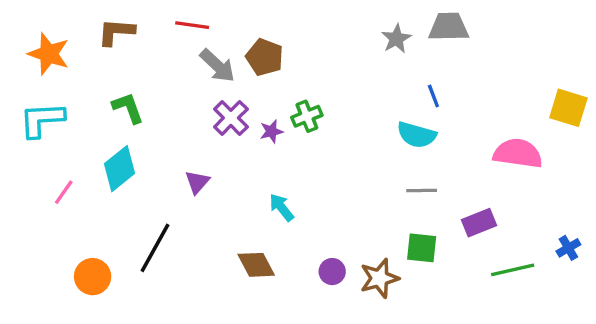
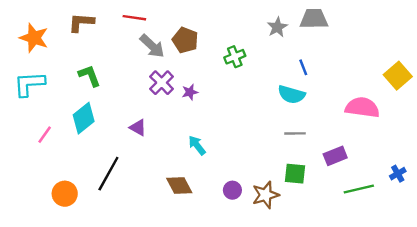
yellow square: (568, 108) -> (398, 76), turned 32
green cross: (307, 116) -> (235, 57), moved
purple triangle: (197, 182) -> (138, 128), turned -42

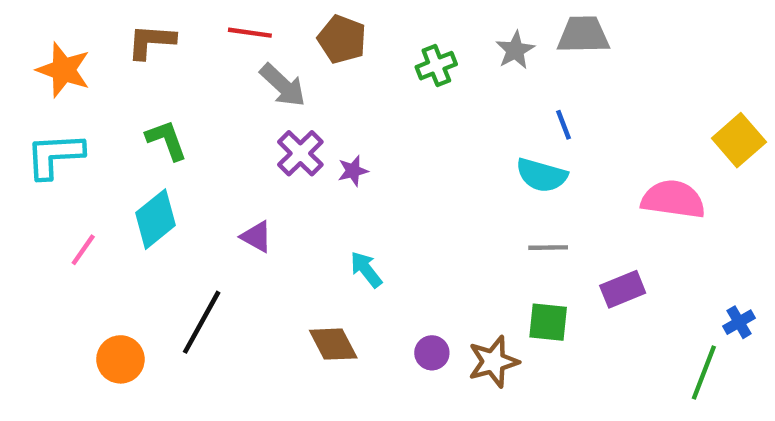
brown pentagon: (185, 40) -> (342, 39), moved
green cross: (235, 57) -> (436, 66), moved
green line: (359, 189) -> (704, 373), moved, turned -56

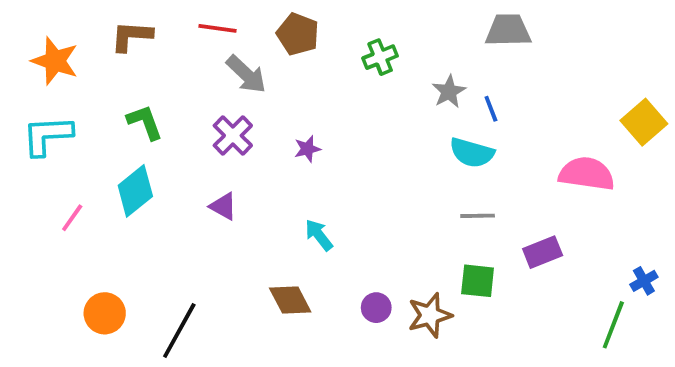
gray star: (515, 50) -> (449, 92), moved
purple cross: (300, 153) -> (233, 136), moved
black line: (202, 322) -> (179, 331), moved

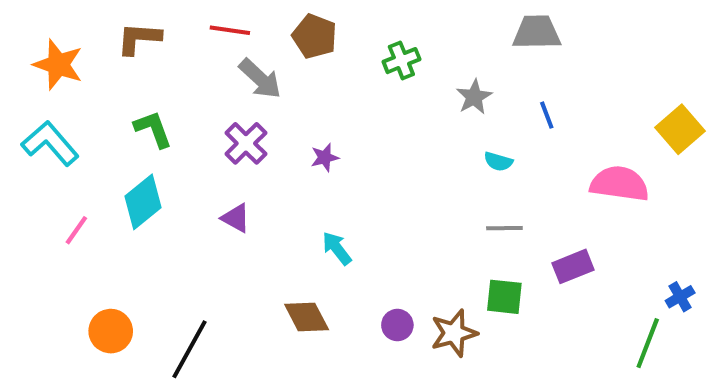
blue line: (491, 109) -> (547, 115), moved
cyan L-shape: (47, 136) -> (50, 143), turned 52
cyan semicircle: (472, 153) -> (498, 161), size x0.6

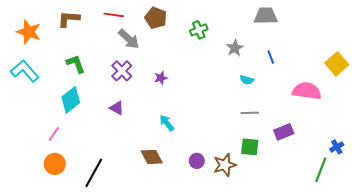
pink line: (76, 230) -> (54, 134), moved

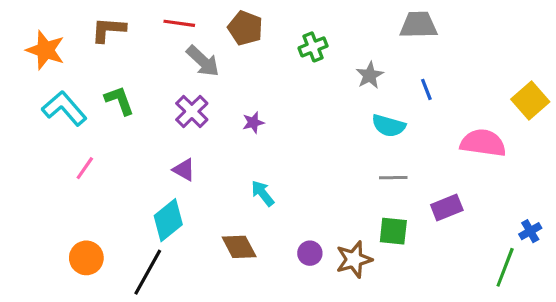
cyan L-shape: (25, 71) -> (64, 108), moved
cyan semicircle: (247, 80) -> (389, 126), size x1.5
cyan diamond: (71, 100) -> (168, 220), moved
pink line: (54, 134) -> (85, 168), moved

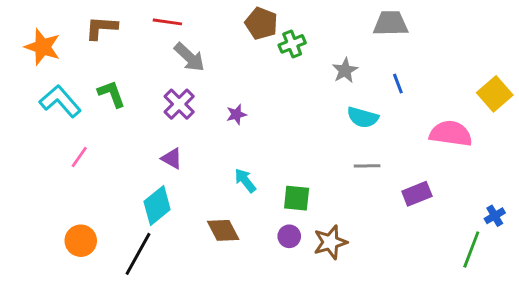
brown pentagon: (245, 28) -> (261, 23), moved
green square: (393, 231) -> (297, 198), moved

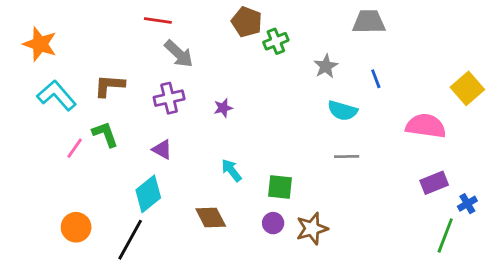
brown L-shape: (101, 28) -> (109, 86), moved
green L-shape: (112, 94) -> (105, 134), moved
purple cross: (179, 104) -> (169, 98), turned 32
purple rectangle: (417, 194) -> (434, 183), moved

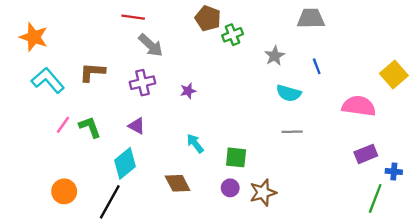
green L-shape: (105, 134) -> (90, 127), moved
blue cross: (467, 204) -> (394, 172), turned 35

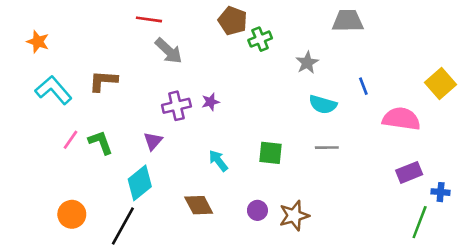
orange star: (34, 37) -> (38, 42), size x0.7
blue line: (317, 66) -> (363, 86), moved
purple cross: (142, 83) -> (176, 106), moved
purple triangle: (137, 126) -> (153, 141), turned 42
green square: (236, 157) -> (271, 153), moved

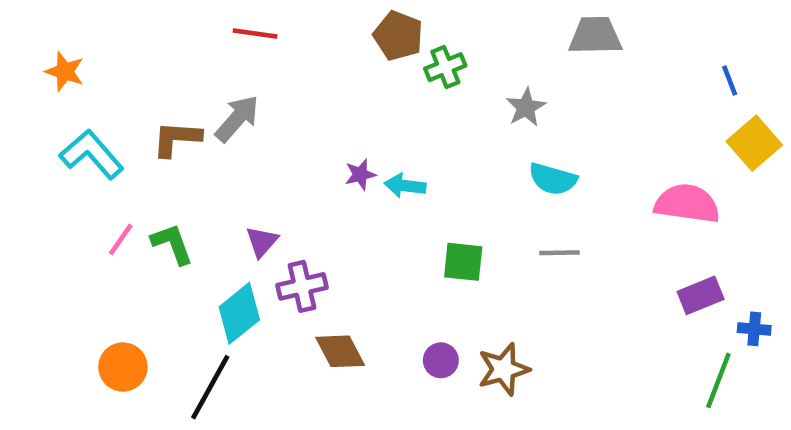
gray arrow: (169, 51) -> (237, 119), moved, turned -92
blue line: (363, 86) -> (730, 80), moved
purple cross: (176, 106) -> (302, 286), moved
cyan arrow: (218, 161) -> (405, 186), moved, turned -45

